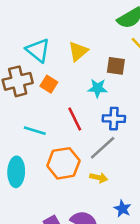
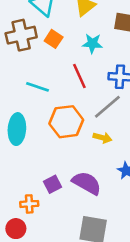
cyan star: (98, 88) -> (92, 43), moved

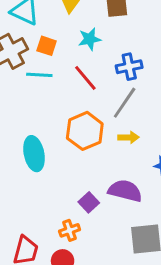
cyan line: (38, 87) -> (39, 75), moved

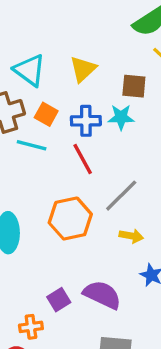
cyan star: (90, 39) -> (121, 117), moved
blue cross: (129, 67) -> (86, 121), moved
yellow arrow: (128, 137) -> (131, 236), moved

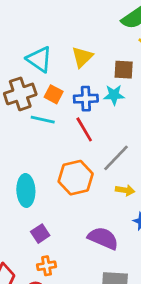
purple square: (59, 300) -> (40, 234), moved

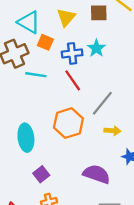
brown square: (124, 70) -> (99, 13), moved
orange square: (54, 94) -> (45, 42), moved
cyan star: (114, 95) -> (96, 48), turned -30

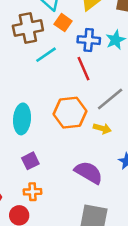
cyan line: (36, 75) -> (46, 55), turned -54
yellow arrow: (112, 131) -> (102, 128), moved

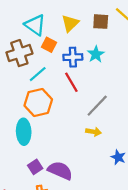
orange hexagon: (70, 113) -> (38, 102), moved
purple semicircle: (89, 173) -> (60, 171), moved

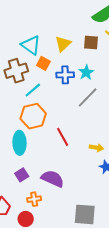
red line: (71, 82) -> (63, 137), moved
gray line: (97, 106) -> (88, 97), moved
yellow arrow: (94, 132) -> (96, 148), moved
purple square: (35, 167) -> (22, 175), moved

